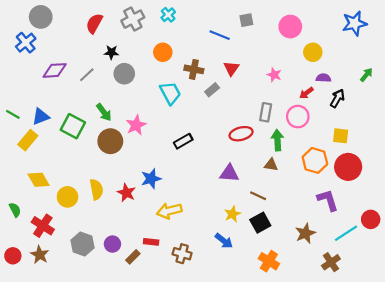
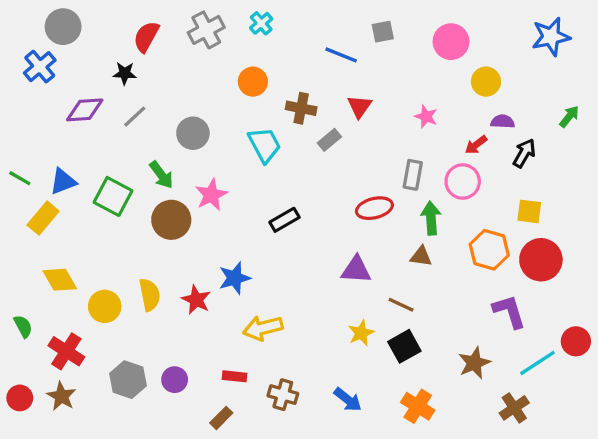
black star: (111, 52) -> (125, 73), moved
gray circle: (124, 74) -> (193, 133), moved
blue arrow: (224, 241) -> (348, 400), moved
brown rectangle: (133, 257) -> (221, 418), moved

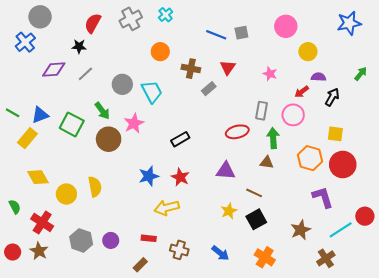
gray square: (383, 32) -> (241, 33), moved
cyan trapezoid: (265, 145) -> (152, 92), moved
red star: (196, 300) -> (180, 177), moved

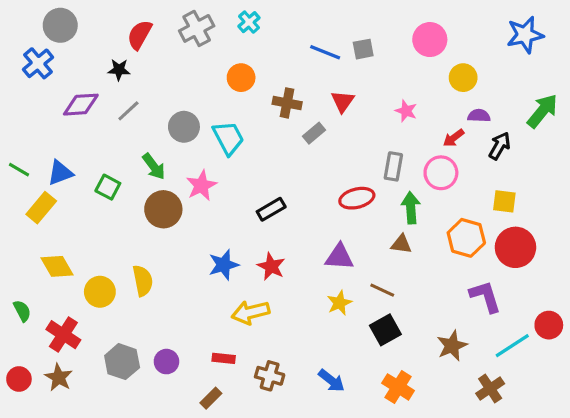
green arrow: (361, 74) -> (542, 111), size x1.6
green square: (72, 124) -> (108, 187), size x0.7
yellow star: (229, 211) -> (339, 303), moved

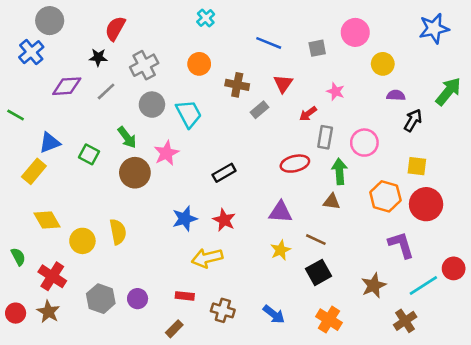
gray cross: (197, 28) -> (144, 65), moved
gray square: (363, 49) -> (317, 48), moved
red arrow: (454, 138) -> (308, 114), moved
green line: (19, 170) -> (16, 115), moved

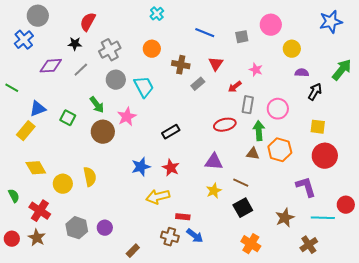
orange hexagon: (385, 196) -> (280, 150), moved
cyan line: (423, 286) -> (323, 218), turned 35
red rectangle: (185, 296) -> (183, 217), moved
blue arrow: (274, 314) -> (195, 236), moved

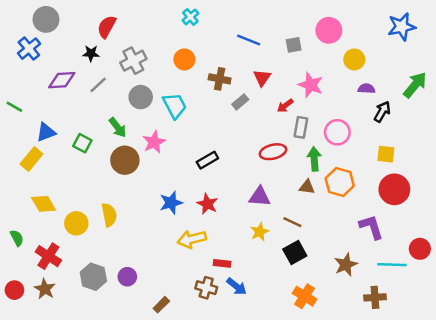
pink star: (256, 70) -> (311, 85), size x1.5
brown cross: (309, 245) -> (375, 297), turned 30

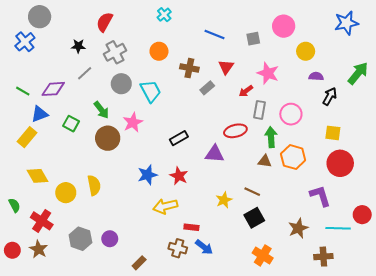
red semicircle: (107, 27) -> (105, 22), moved
purple diamond: (62, 80) -> (53, 89), moved
green line: (14, 107) -> (23, 91), moved
purple triangle: (260, 197) -> (214, 154), moved

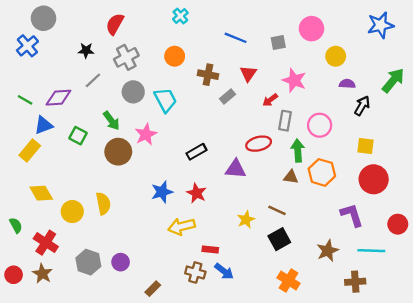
red circle: (362, 215) -> (398, 224), moved

